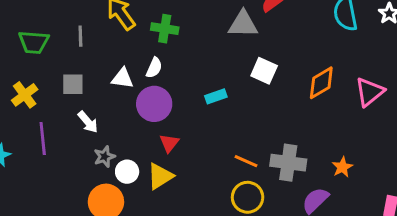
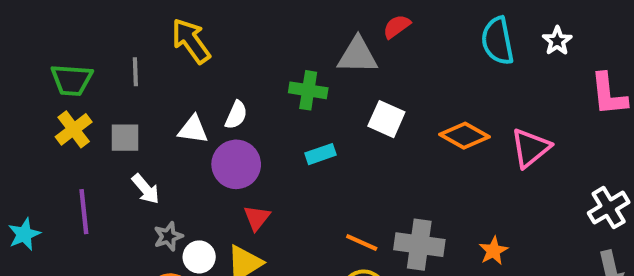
green cross: (165, 29) -> (308, 90), moved
orange diamond: (321, 83) -> (465, 136), turned 60
yellow cross: (25, 95) -> (74, 129), moved

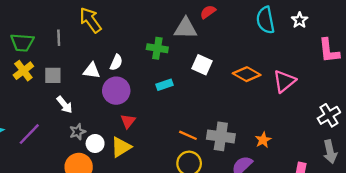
purple line: (84, 212) -> (29, 134), moved, turned 50

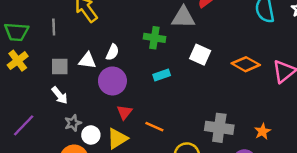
gray square: (53, 75) -> (60, 67), moved
orange line: (188, 135) -> (154, 127), moved

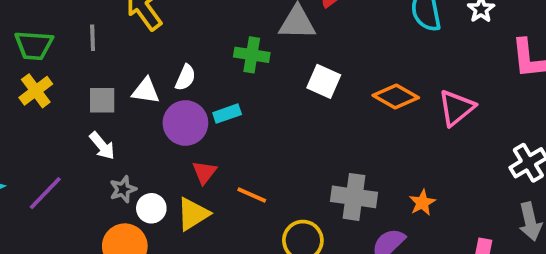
cyan rectangle: (162, 75) -> (227, 114), moved

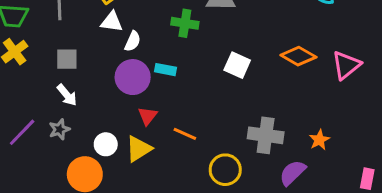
white square: (324, 81) -> (237, 65), moved
white triangle: (146, 91) -> (112, 22), moved
cyan rectangle: (227, 114) -> (165, 70), turned 30
gray star: (123, 189) -> (59, 129), moved

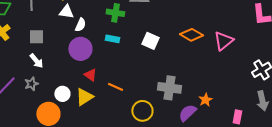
cyan rectangle: (165, 70) -> (112, 39), moved
red triangle: (148, 116) -> (90, 75), turned -32
orange star: (319, 140) -> (205, 100), moved

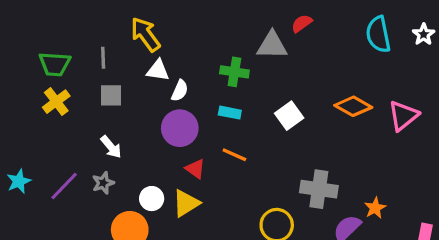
gray square: (36, 37) -> (111, 95), moved
white square: (150, 41) -> (289, 116), turned 30
orange line: (115, 87) -> (234, 155), moved

